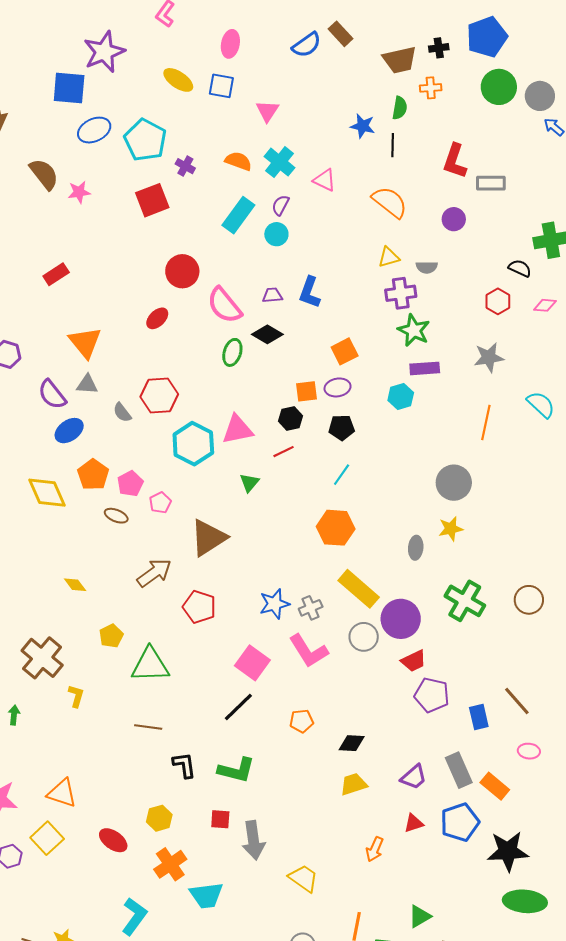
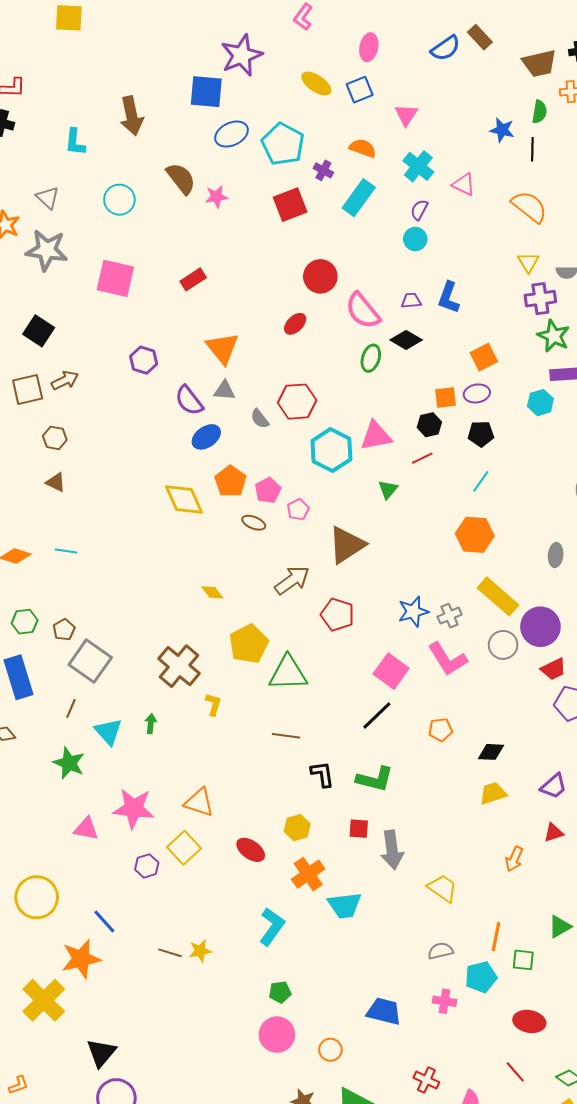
blue square: (221, 86) -> (360, 90), turned -32
orange semicircle: (238, 161) -> (363, 148), moved
cyan rectangle: (238, 215) -> (359, 198), moved
yellow triangle: (389, 257) -> (528, 262), turned -45
yellow pentagon: (111, 636) -> (249, 644), size x1.6

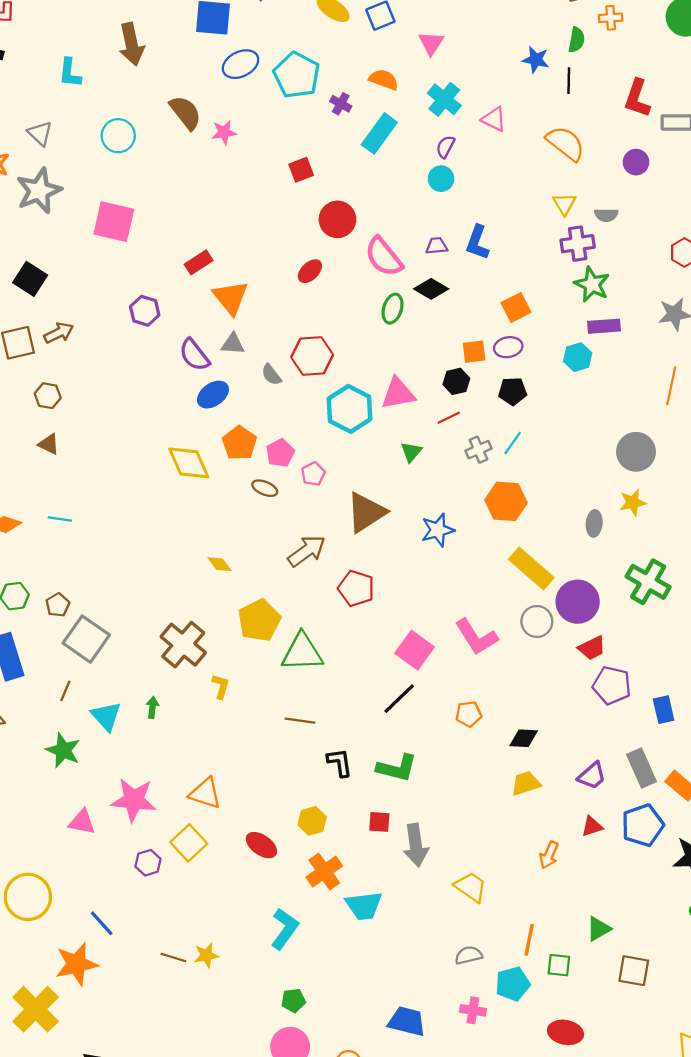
red square: (290, 205) -> (301, 170), moved, size x0.7
gray star: (47, 250) -> (39, 191), turned -30
red rectangle: (193, 279) -> (199, 262), moved
blue star: (413, 612) -> (438, 530), moved
gray cross: (450, 616) -> (478, 450), moved

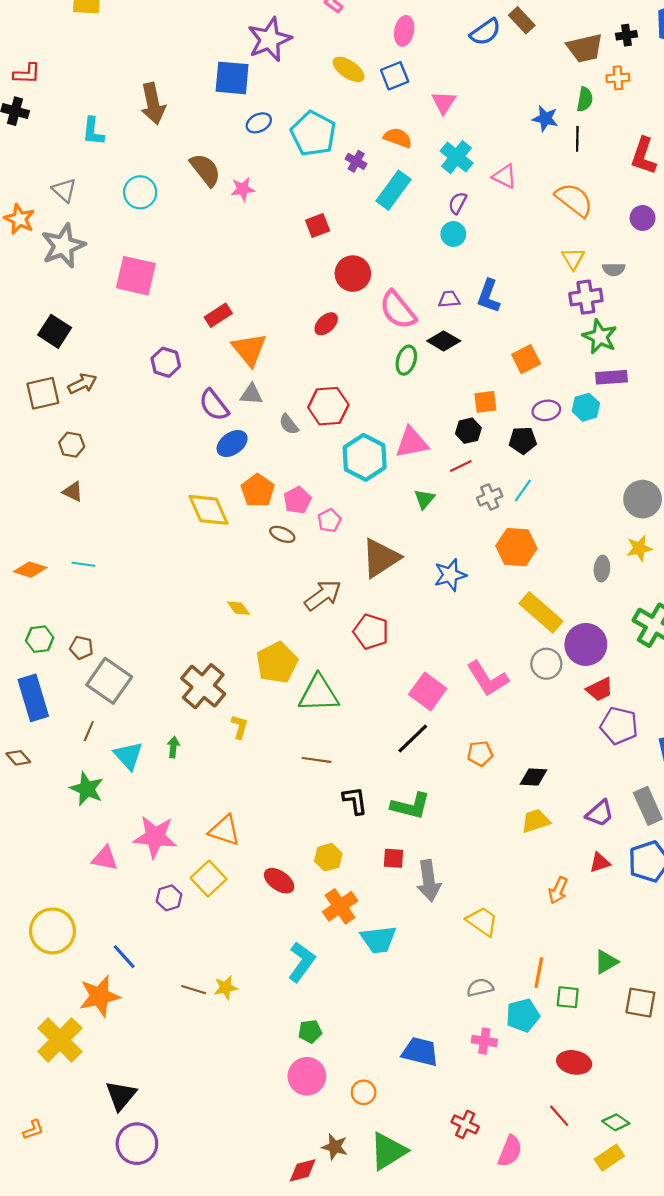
blue ellipse: (241, 64) -> (259, 123), size x0.7
purple ellipse: (508, 347) -> (546, 410), moved
brown pentagon: (58, 605) -> (81, 648), turned -30

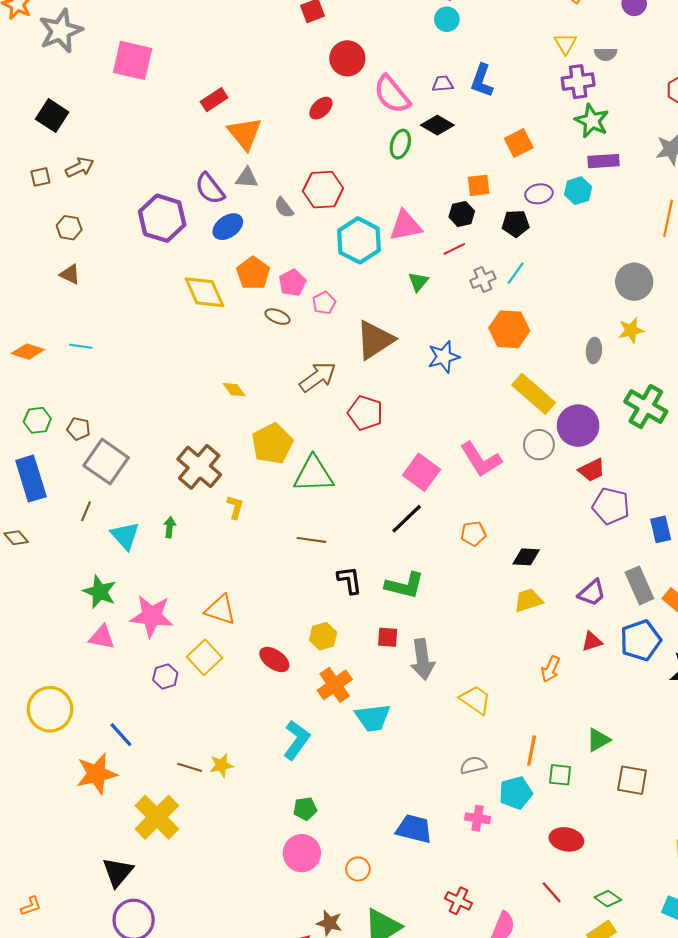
purple hexagon: (166, 362) -> (162, 218), moved, size x1.6
brown square: (43, 393) -> (40, 177), size x0.6
green star: (87, 789) -> (100, 592), moved
yellow cross: (60, 1040) -> (157, 817), moved

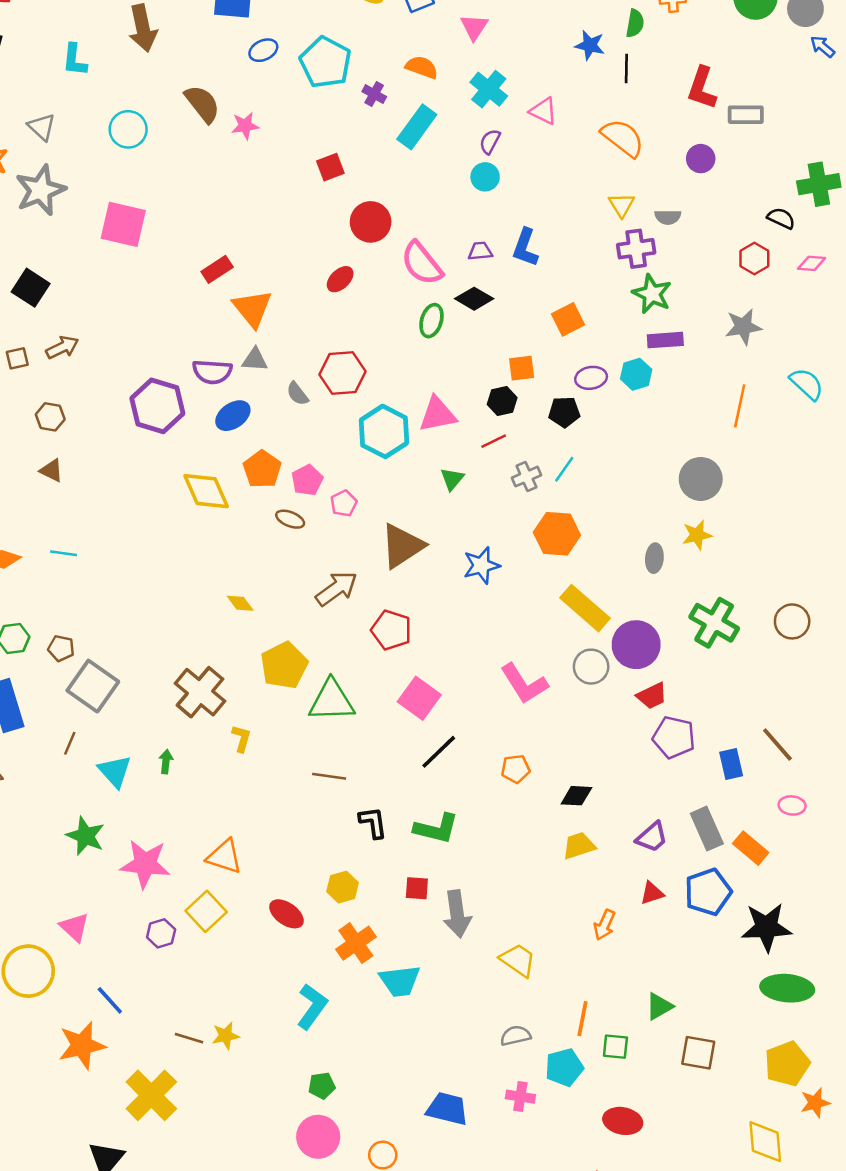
purple semicircle: (210, 189) -> (212, 372), turned -48
pink square: (421, 472) -> (419, 698), moved
pink triangle: (102, 637) -> (75, 927), moved, turned 32

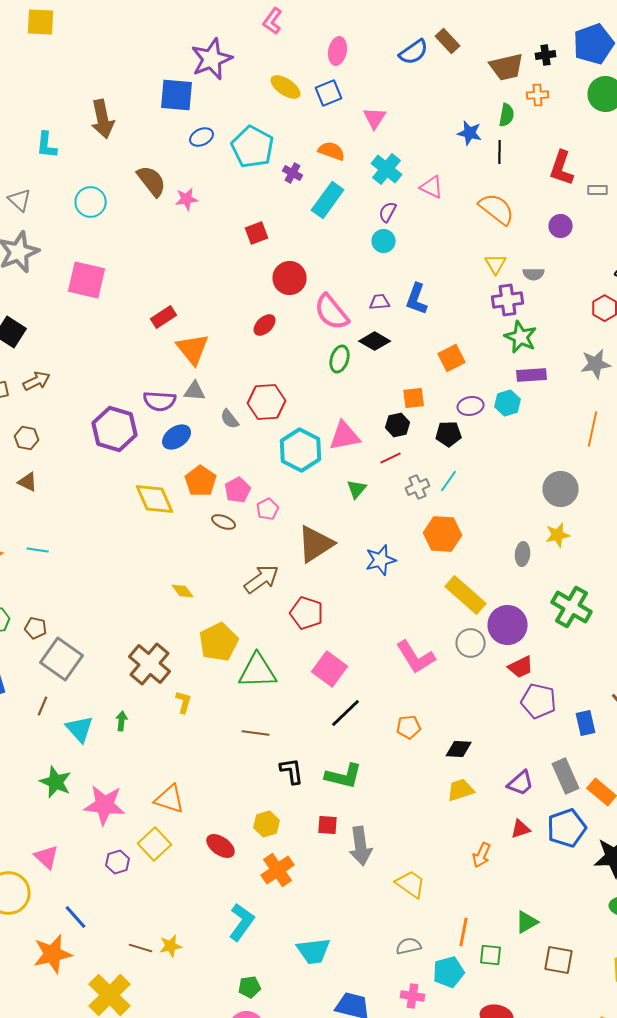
gray rectangle: (746, 115) -> (598, 190), size x0.7
cyan trapezoid: (400, 981) -> (314, 951), moved

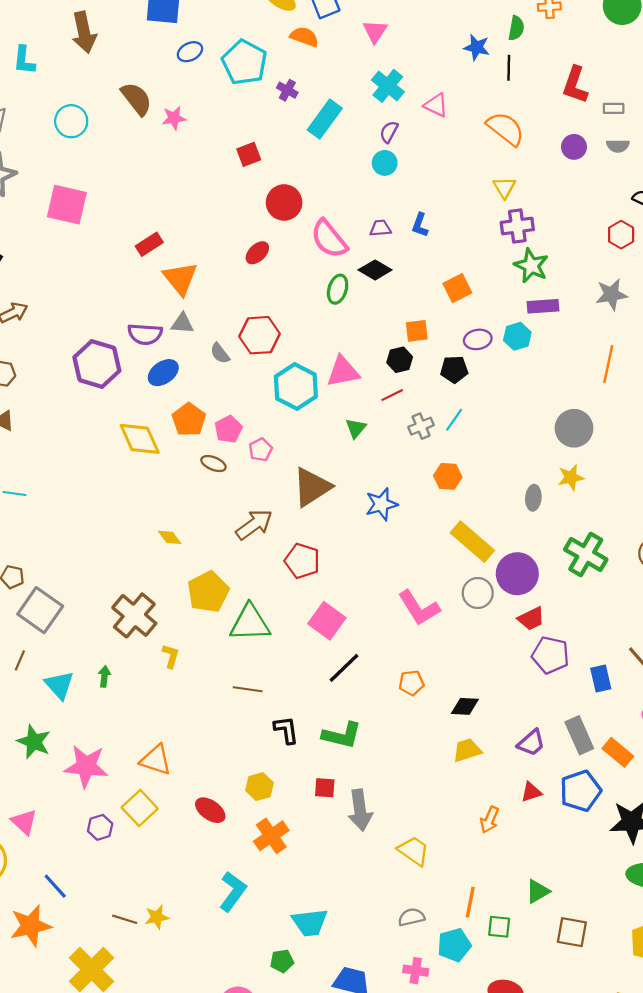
orange semicircle: (332, 151) -> (304, 37), moved
gray semicircle: (534, 274) -> (618, 146), moved
blue L-shape: (417, 299) -> (420, 225), size x0.7
orange hexagon: (443, 534) -> (448, 476), size x0.7
green pentagon: (250, 987) -> (282, 961), moved

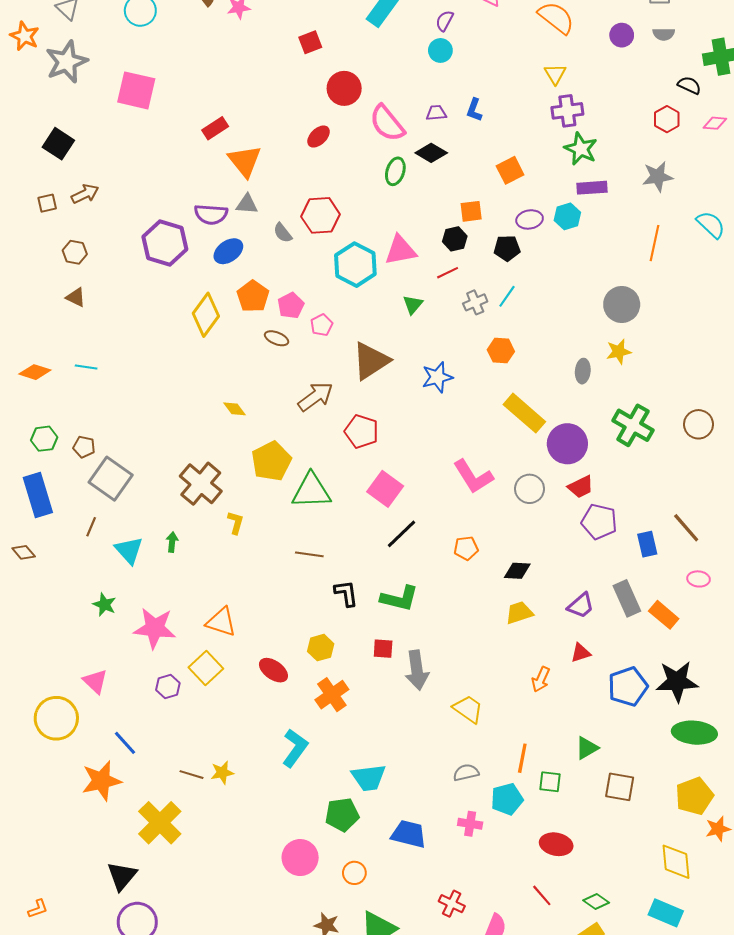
yellow diamond: (140, 439) -> (206, 315), turned 60
gray circle: (478, 593) -> (530, 489), moved
green star: (34, 742) -> (104, 605), size x0.7
blue pentagon: (580, 791) -> (628, 687), moved
green pentagon: (282, 961) -> (342, 815), size x1.5

